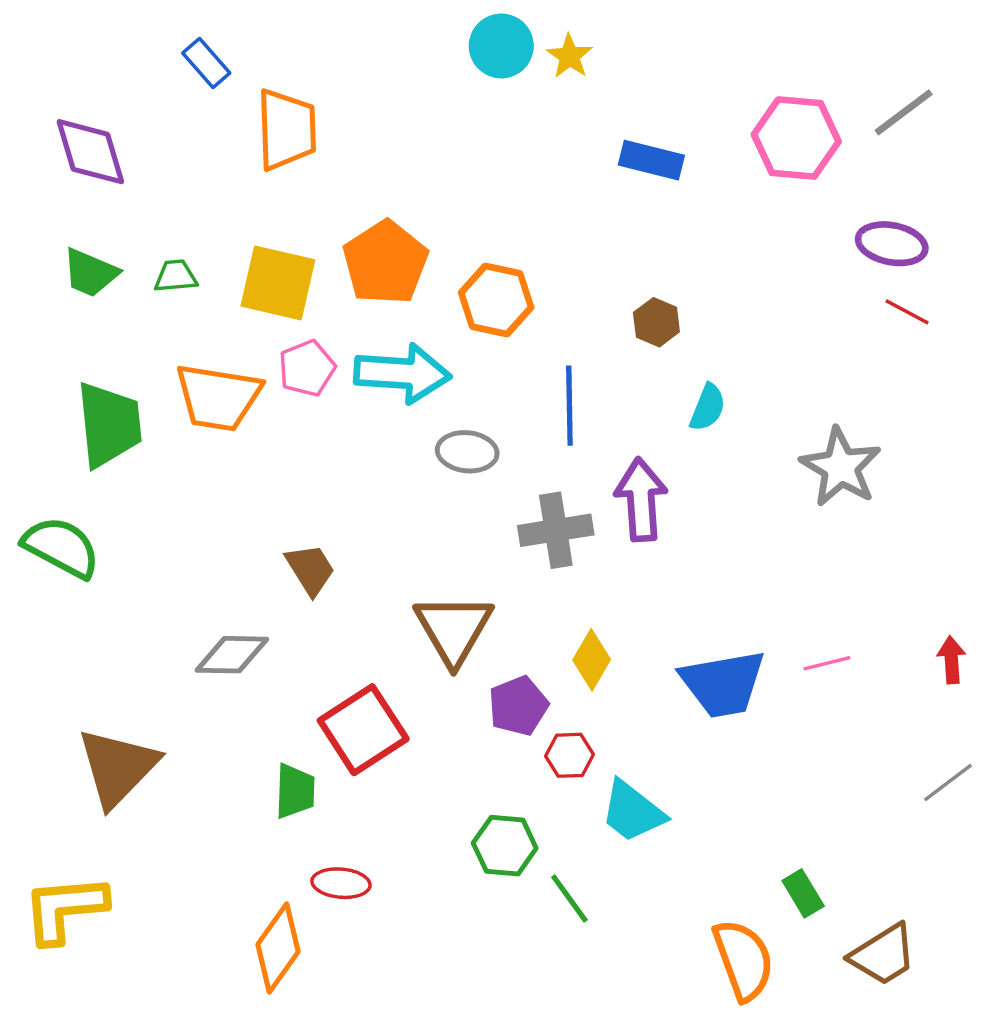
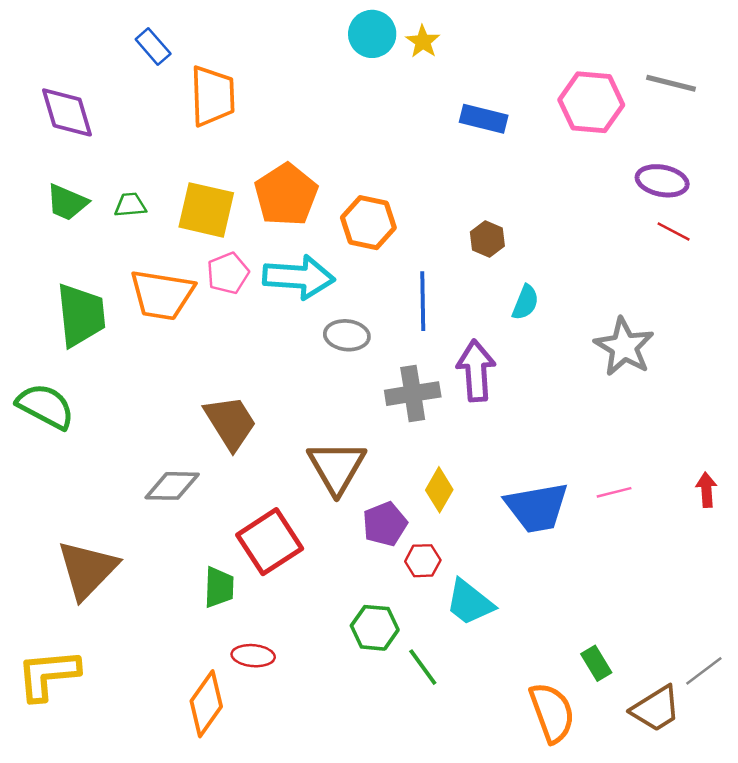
gray line: (904, 112) -> (671, 83), turned 51
brown trapezoid: (310, 569) -> (230, 423), size x1.4
gray line: (948, 783) -> (704, 671), moved

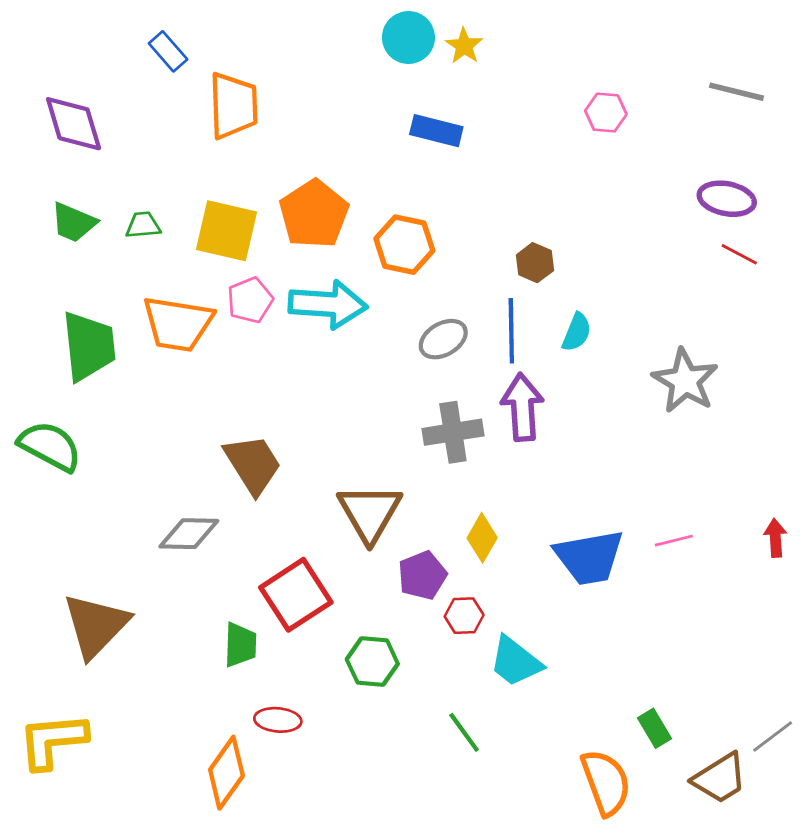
pink hexagon: (591, 102) -> (606, 113), moved, size x0.6
blue rectangle: (484, 119) -> (436, 131), moved
blue line: (423, 301) -> (511, 331), moved
gray ellipse: (347, 335) -> (443, 339), moved, turned -36
green hexagon: (375, 628) -> (372, 662), moved

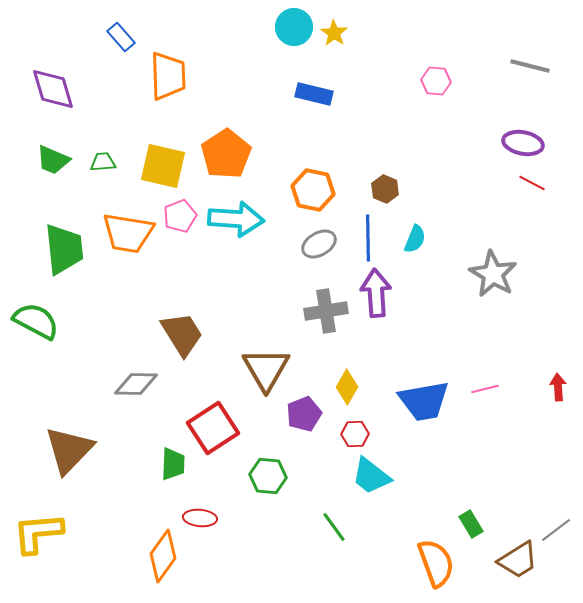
orange hexagon: (404, 245) -> (313, 190), moved
red hexagon: (464, 616) -> (355, 434), moved

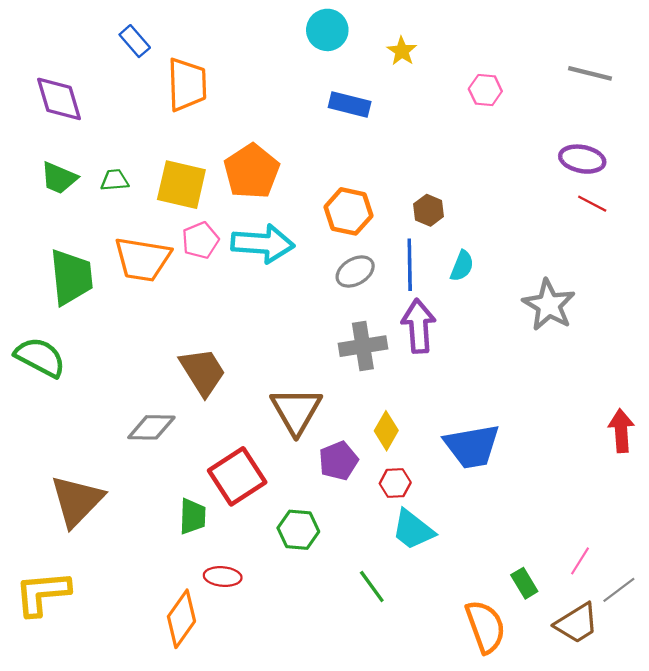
yellow star: (334, 33) -> (402, 51), moved
red arrow: (558, 387) -> (621, 431), size x1.4
pink line: (485, 389) -> (580, 561), moved, turned -44

